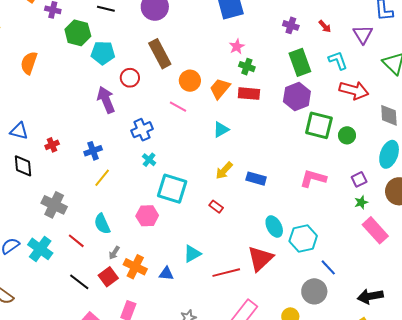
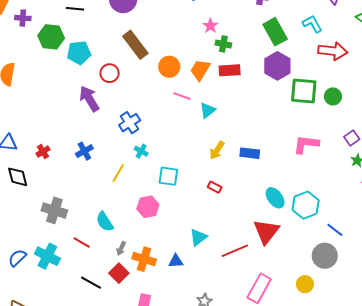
pink line: (178, 107) -> (182, 96), moved
yellow line: (102, 178) -> (118, 173), moved
cyan square: (172, 189) -> (168, 176), size x0.7

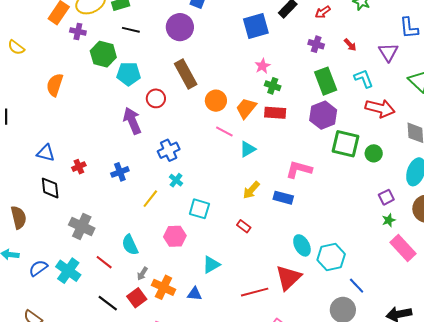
pink L-shape: (306, 144) -> (299, 169), moved
cyan triangle: (198, 237) -> (211, 265), moved

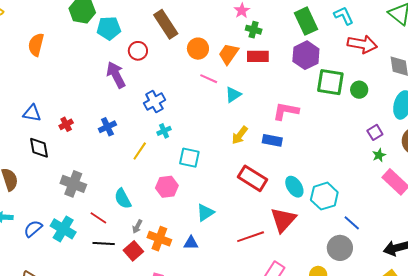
cyan cross: (176, 180) -> (164, 131), turned 32
red rectangle: (244, 226) -> (252, 178), moved, size x2.0
black line: (108, 303) -> (104, 244), moved, turned -30

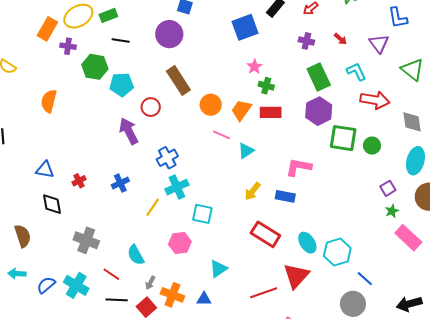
cyan cross: (164, 131) -> (177, 187), size x1.6

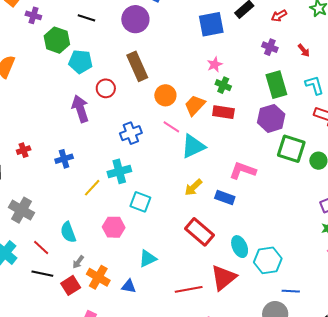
cyan triangle: (246, 151) -> (193, 146), size x1.5
blue cross: (167, 158) -> (131, 133), moved
blue line: (365, 279) -> (291, 291), turned -48

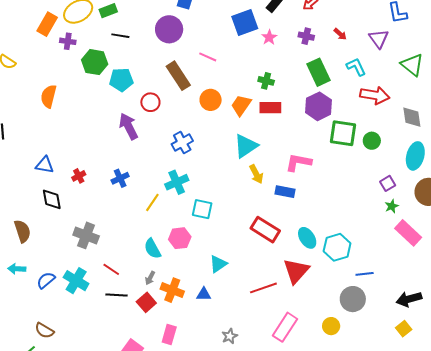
pink star: (215, 65) -> (269, 37), moved
pink line: (171, 127) -> (208, 57), moved
yellow arrow: (193, 187) -> (256, 174), moved, turned -66
cyan semicircle: (68, 232) -> (153, 249), moved

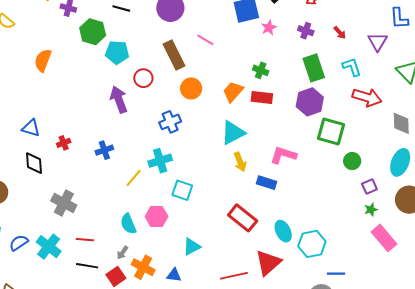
orange circle: (211, 100) -> (191, 88), moved
green circle: (372, 141) -> (352, 161), moved
red line: (111, 269) -> (85, 240), turned -36

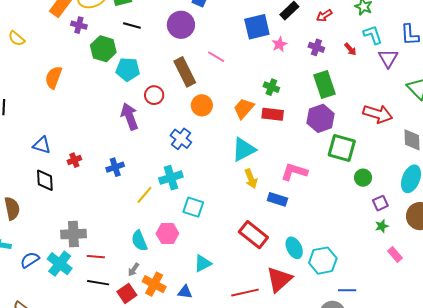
cyan L-shape: (352, 67) -> (373, 35), moved
blue cross: (170, 122) -> (181, 139), turned -30
gray cross: (64, 203) -> (73, 234), moved, turned -30
pink rectangle: (384, 238) -> (395, 254), size x0.6

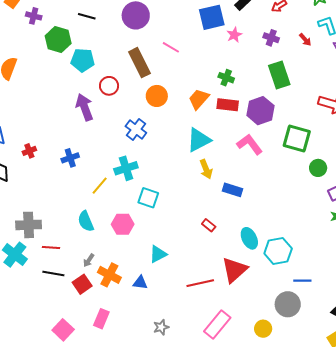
purple hexagon: (321, 118) -> (260, 111), moved
pink L-shape: (294, 172) -> (250, 144), moved, turned 36
red rectangle: (253, 235) -> (209, 225), size x0.5
cyan semicircle: (139, 241) -> (86, 221), moved

